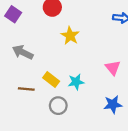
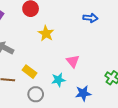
pink triangle: (113, 68) -> (73, 61), moved
cyan star: (76, 82) -> (58, 80), moved

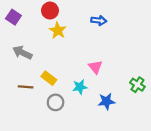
blue arrow: (90, 18) -> (99, 20), moved
yellow star: (46, 33) -> (58, 30), moved

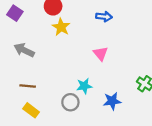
pink triangle: (95, 67) -> (101, 54), moved
yellow rectangle: (49, 78) -> (31, 110), moved
gray circle: (56, 102) -> (70, 102), moved

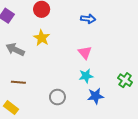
yellow star: (61, 27) -> (42, 38), moved
cyan star: (84, 86) -> (86, 76), moved
yellow rectangle: (31, 110) -> (11, 108), moved

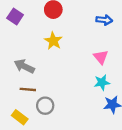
gray arrow: (15, 49) -> (24, 66), moved
gray circle: (57, 97) -> (45, 106), moved

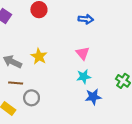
yellow star: (53, 41) -> (39, 56), moved

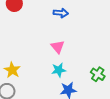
yellow star: (39, 56) -> (12, 70), moved

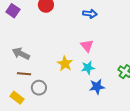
yellow star: (12, 70) -> (65, 64), moved

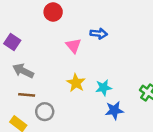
purple square: (13, 11) -> (12, 42), moved
blue arrow: (90, 14) -> (99, 34), moved
pink triangle: (87, 46) -> (73, 46), moved

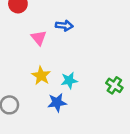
blue star: (114, 110) -> (57, 102), moved

